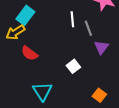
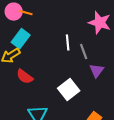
white square: (73, 66) -> (69, 90), size x1.5

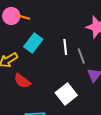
cyan rectangle: (21, 39) -> (33, 43), moved

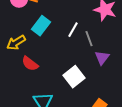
white line: (65, 47) -> (73, 30), turned 35

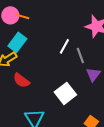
cyan rectangle: (41, 26) -> (17, 42), moved

